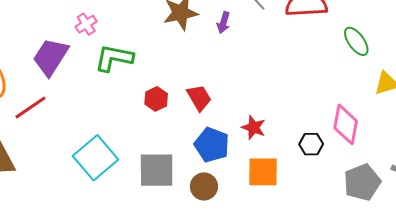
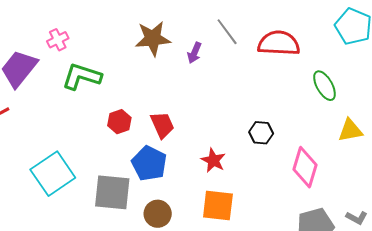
black hexagon: (311, 144) -> (261, 133), moved
blue pentagon: (212, 145) -> (149, 163), moved

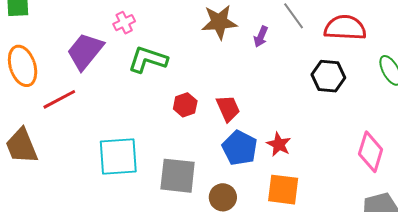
black hexagon: (261, 133) -> (328, 76), moved, size x1.4
blue pentagon: (149, 163) -> (240, 148), moved
cyan square: (53, 174) -> (118, 156), turned 30

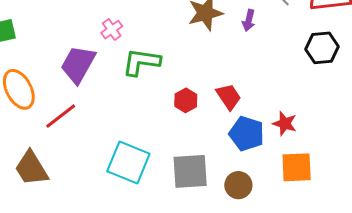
cyan square: (118, 156) -> (128, 163), turned 36

